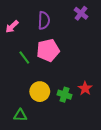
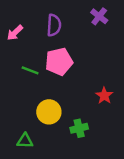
green line: (24, 58) -> (30, 70), turned -32
red star: (85, 88) -> (104, 96), moved
green cross: (64, 95) -> (79, 128), moved, turned -32

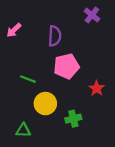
purple semicircle: (54, 25) -> (55, 36), moved
pink pentagon: (59, 62) -> (66, 66), moved
green line: (30, 70) -> (28, 79), moved

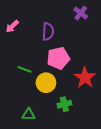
red star: (97, 88) -> (85, 78), size x1.5
yellow circle: (45, 104) -> (46, 83), moved
green triangle: (23, 130) -> (29, 114), moved

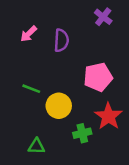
pink arrow: (12, 26) -> (29, 34), moved
pink pentagon: (58, 58) -> (98, 77), moved
red star: (85, 78) -> (108, 116), moved

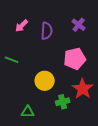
purple cross: (103, 17) -> (79, 25), moved
green line: (31, 89) -> (12, 60), moved

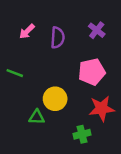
red star: (83, 89) -> (102, 109), turned 30
green cross: (63, 102) -> (82, 134), moved
green triangle: (28, 112) -> (37, 117), moved

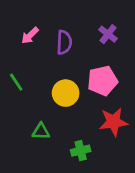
green line: (15, 73) -> (16, 82), turned 35
yellow circle: (55, 99) -> (66, 93), moved
green cross: (82, 134) -> (81, 151), moved

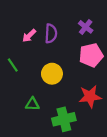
pink arrow: (30, 36) -> (29, 36), moved
pink pentagon: (103, 81) -> (91, 55), moved
green cross: (81, 151) -> (64, 119), size x1.5

